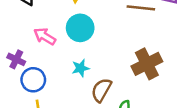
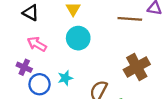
pink arrow: (45, 36) -> (37, 44), moved
cyan star: (81, 68) -> (65, 78), moved

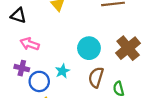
cyan circle: (78, 38) -> (89, 48), moved

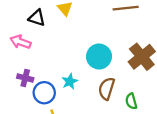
black triangle: (18, 15) -> (37, 18), moved
pink arrow: (30, 44) -> (21, 42), moved

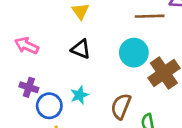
black triangle: (37, 18) -> (81, 49), moved
cyan circle: (99, 56) -> (134, 53), moved

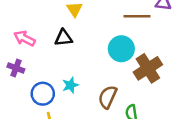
black triangle: (81, 49) -> (63, 38), moved, turned -30
purple cross: (29, 87) -> (16, 68), moved

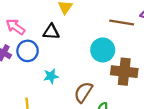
brown cross: (148, 68) -> (124, 72), turned 30
blue circle: (43, 94) -> (28, 51), moved

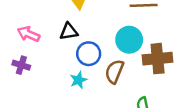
blue circle: (28, 51) -> (89, 54), moved
brown semicircle: (83, 92) -> (114, 72), moved

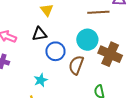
brown cross: (158, 59) -> (110, 54), turned 30
cyan star: (78, 80) -> (41, 80), moved

